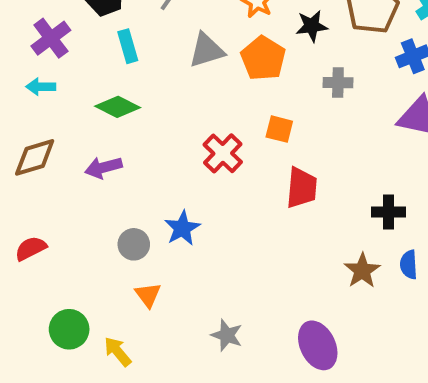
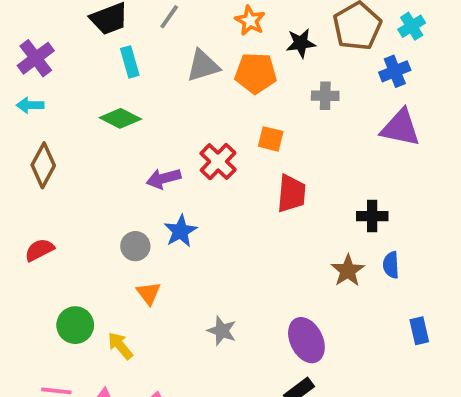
purple cross: (51, 38) -> (36, 58), moved
orange pentagon: (263, 58) -> (256, 73), turned -30
cyan arrow: (41, 87) -> (30, 105), moved
brown diamond: (35, 157) -> (43, 165), turned -45
purple arrow: (103, 168) -> (164, 178), moved

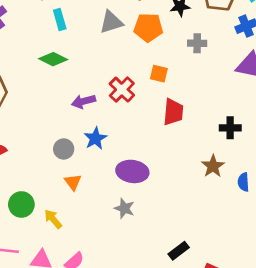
blue semicircle: (391, 265) -> (243, 182), moved
purple ellipse: (306, 340) -> (132, 171), moved, turned -56

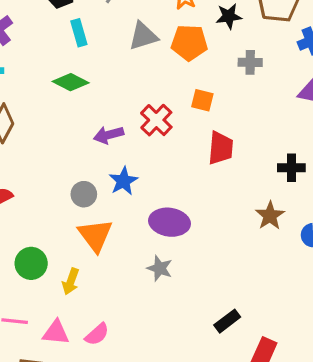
orange triangle: (73, 182) -> (95, 235), size x1.6
yellow arrow: (53, 219) -> (71, 281), turned -120

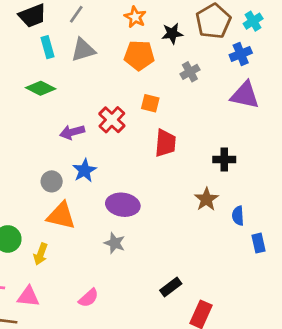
gray triangle: (143, 36) -> (83, 50), moved
gray cross: (250, 62) -> (190, 72), turned -30
orange triangle: (95, 235) -> (61, 216), turned -40
pink semicircle: (97, 334) -> (89, 298), moved

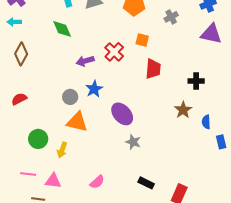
green diamond: (41, 88) -> (62, 29), turned 40
purple ellipse: (123, 205) -> (122, 114), turned 40
gray star: (115, 243) -> (133, 142), moved
black rectangle: (171, 287) -> (146, 183), moved, turned 63

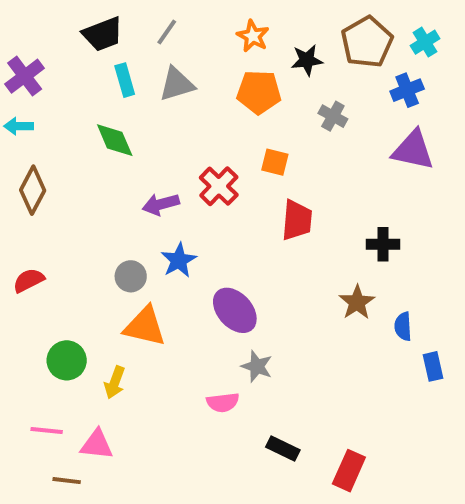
gray cross: (171, 17) -> (333, 116), turned -32
pink semicircle: (97, 182) -> (223, 402), moved, turned 35

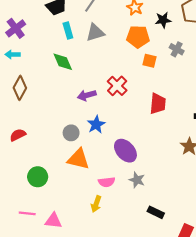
orange square: (275, 162) -> (149, 61), moved
yellow arrow: (115, 382) -> (96, 204), moved
pink semicircle: (223, 402) -> (107, 182), moved
black rectangle: (283, 448) -> (156, 212), moved

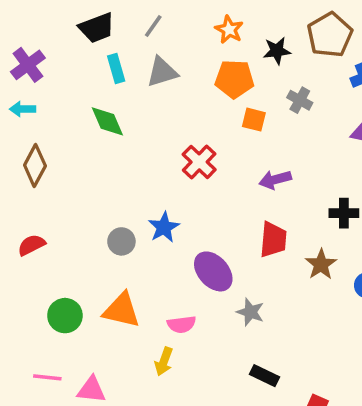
purple arrow: (87, 95) -> (275, 180), moved
red trapezoid: (158, 104) -> (273, 240), moved
orange triangle: (78, 159) -> (121, 310), moved
gray star: (137, 180) -> (250, 312), moved

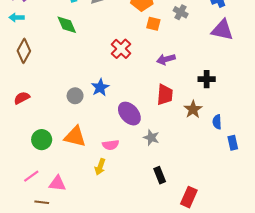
black rectangle: (264, 376) -> (160, 175), turned 42
pink line: (47, 377) -> (31, 176), turned -42

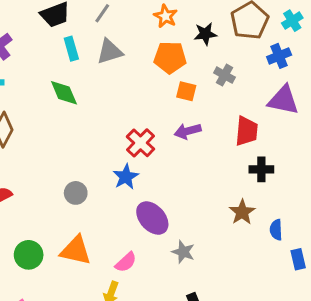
red cross: (121, 49) -> (141, 143), moved
purple arrow: (166, 59) -> (188, 131), moved
blue star: (100, 87) -> (126, 177), moved
red trapezoid: (165, 95) -> (247, 131), moved
pink semicircle: (111, 145) -> (126, 262), turned -35

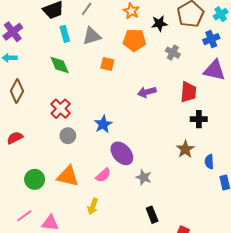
orange square: (186, 91) -> (107, 64), moved
red cross: (141, 143) -> (61, 109), moved
pink semicircle: (126, 262) -> (103, 175), moved

